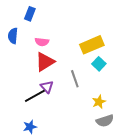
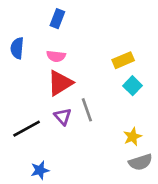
blue rectangle: (30, 14) -> (57, 19), moved
yellow rectangle: (92, 45) -> (123, 60), size x0.7
gray line: (75, 79) -> (87, 110), moved
black line: (35, 96) -> (27, 129), moved

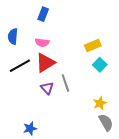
black line: (27, 129) -> (20, 66), moved
gray semicircle: (141, 162) -> (106, 122), turned -102

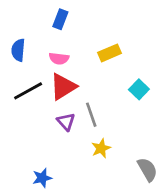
yellow rectangle: (93, 46) -> (109, 53), moved
yellow star: (100, 103) -> (101, 148), moved

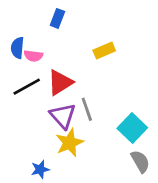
pink semicircle: (59, 59) -> (33, 56), moved
cyan square: (139, 89) -> (132, 128), moved, size x1.5
purple triangle: (66, 122) -> (63, 116), size x1.5
yellow star: (101, 148) -> (69, 143), moved, size x1.5

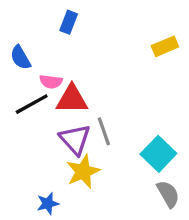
blue semicircle: (17, 48) -> (20, 58), turned -35
yellow rectangle: (104, 50) -> (165, 46), moved
pink semicircle: (33, 56) -> (51, 82), moved
red triangle: (60, 83) -> (72, 99), turned 32

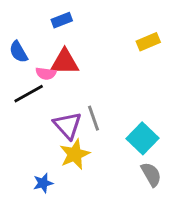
blue rectangle: (69, 22) -> (62, 20), turned 48
red triangle: (72, 99) -> (65, 62), moved

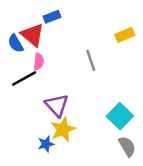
red triangle: (65, 62) -> (33, 35), moved, turned 40
pink semicircle: (46, 73) -> (39, 62), turned -91
gray line: (93, 118) -> (91, 60), moved
blue star: (43, 183) -> (46, 144), moved

